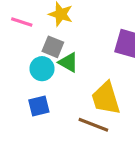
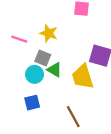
yellow trapezoid: (106, 98) -> (83, 77), moved
brown line: (93, 125) -> (73, 117), turned 40

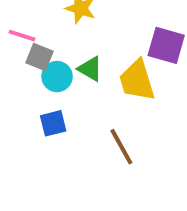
pink line: (19, 39) -> (22, 36), moved
gray square: (43, 58) -> (39, 57), moved

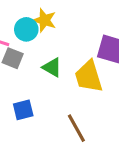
cyan circle: (57, 77) -> (26, 29), moved

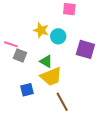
cyan circle: (26, 29) -> (58, 36), moved
yellow trapezoid: (89, 76) -> (51, 77), moved, turned -95

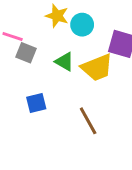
yellow trapezoid: (51, 77) -> (97, 68), moved

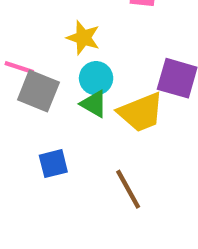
cyan circle: (82, 25) -> (96, 78), moved
gray square: (26, 53) -> (38, 91), size x1.4

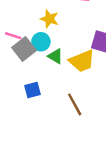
cyan circle: (96, 78) -> (41, 42), moved
gray square: (38, 91) -> (24, 49), turned 30

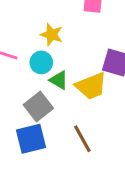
gray square: (24, 49) -> (38, 107), moved
blue square: (32, 90) -> (31, 139), moved, size x1.5

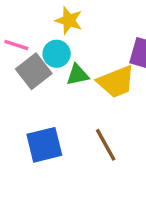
green triangle: (59, 80) -> (78, 75), turned -42
gray square: (38, 107) -> (34, 71), moved

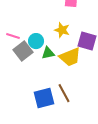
yellow star: (69, 20) -> (62, 30), moved
blue square: (44, 145) -> (44, 98), moved

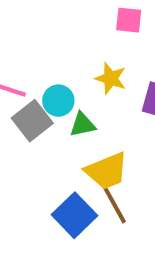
yellow trapezoid: (70, 57) -> (107, 171), moved
blue square: (44, 98) -> (74, 215), turned -30

